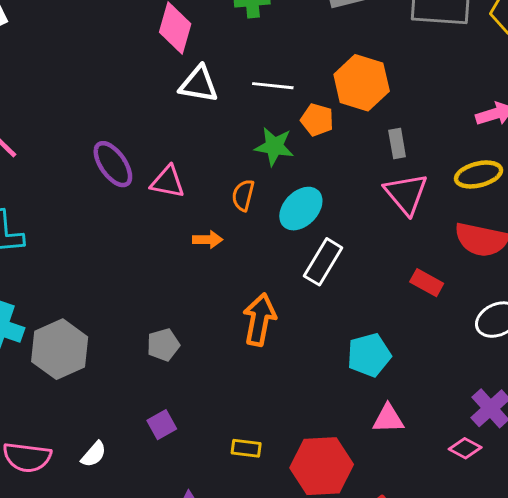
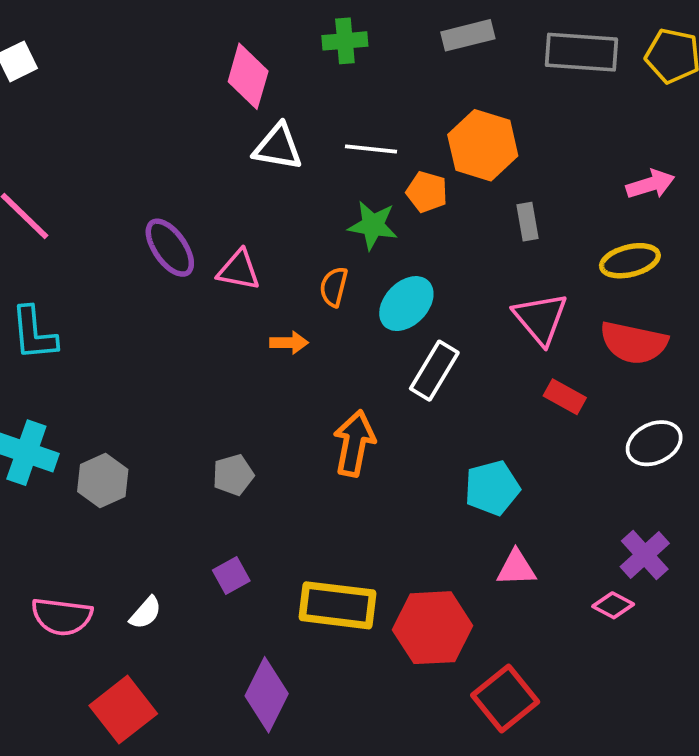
pink triangle: (406, 194) -> (541, 318), moved
gray hexagon: (60, 349) -> (103, 481), size x0.7
yellow rectangle: (246, 448) -> (337, 605), size x2.0

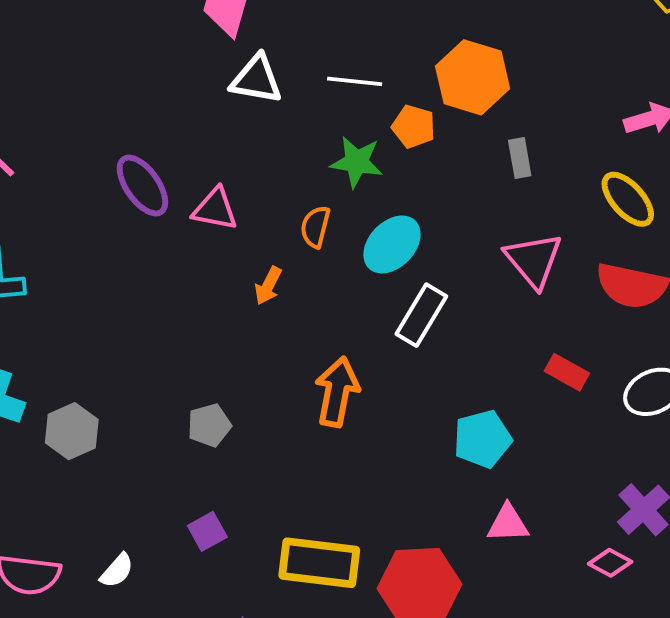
yellow ellipse: (630, 261) -> (628, 199), turned 62
orange arrow: (289, 343) -> (268, 286), turned 117
red rectangle: (565, 397) -> (567, 372), moved

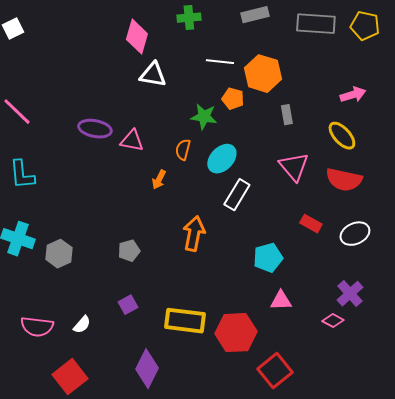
white line: (355, 81) -> (220, 62), moved
purple ellipse: (142, 186) -> (95, 129), turned -44

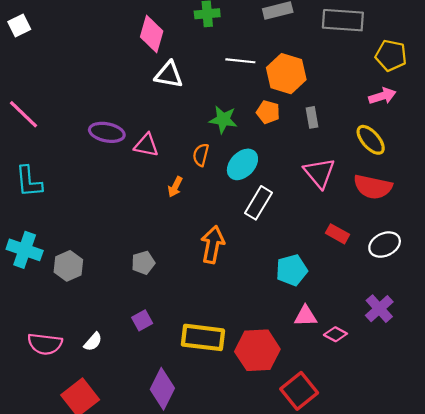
yellow pentagon: (365, 26) -> (391, 55), moved
orange pentagon: (233, 99) -> (268, 112), moved
pink diamond: (333, 321) -> (335, 334), moved

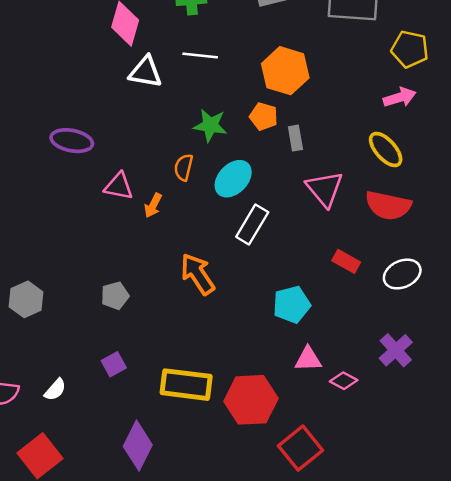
white line: (240, 61) -> (200, 55), moved
gray rectangle: (312, 117) -> (295, 138), moved
pink triangle: (146, 145) -> (119, 186), moved
orange arrow: (213, 245) -> (198, 274), turned -45

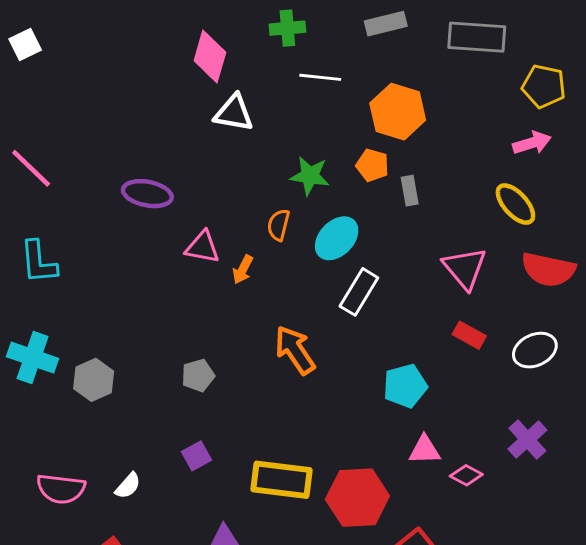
white line: (200, 55) -> (320, 77), moved
pink triangle: (325, 189) -> (465, 268), moved
red semicircle: (388, 205) -> (548, 270), moved

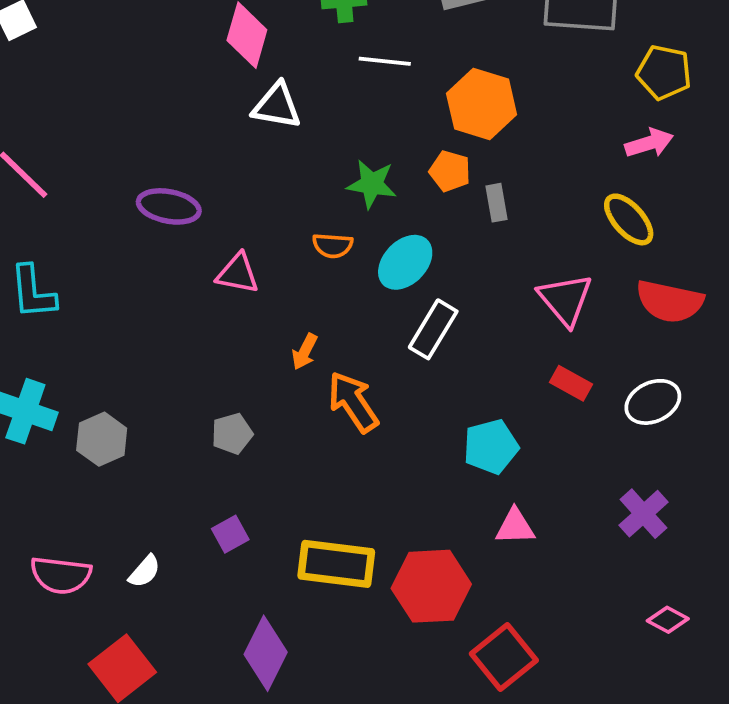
orange semicircle: (278, 225) -> (333, 246), turned -100
orange arrow: (243, 270) -> (305, 352), moved
pink diamond: (466, 475) -> (668, 620), moved

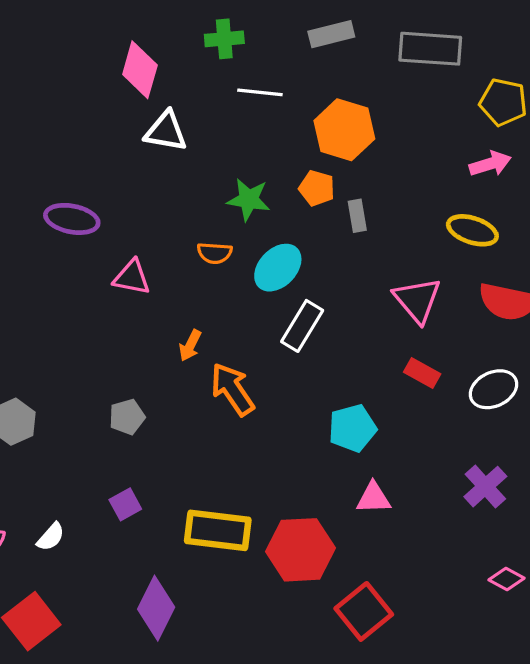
yellow ellipse: (629, 219) -> (472, 230), turned -30

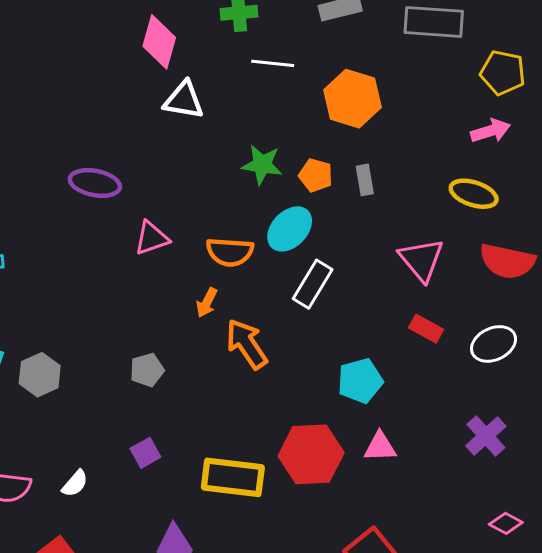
orange pentagon: (317, 188) -> (316, 175), moved
orange semicircle: (215, 253) -> (230, 252), moved, size x1.4
pink triangle: (132, 277) -> (152, 238), turned -30
red hexagon: (301, 550) -> (311, 454), moved

